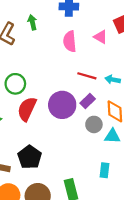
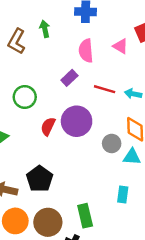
purple rectangle: (88, 101) -> (69, 78), moved
red semicircle: (27, 109) -> (48, 126), moved, size x0.7

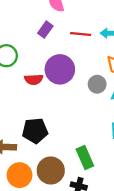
red semicircle: (48, 126) -> (34, 79), turned -108
black pentagon: (40, 179) -> (35, 131), turned -30

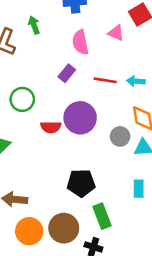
black pentagon: (35, 131) -> (81, 183), moved

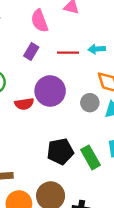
green rectangle: (102, 216) -> (90, 157), moved

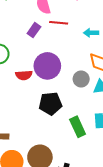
red line: (68, 53) -> (59, 23), moved
black pentagon: (60, 152) -> (50, 104), moved

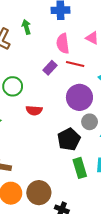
purple circle: (47, 66) -> (79, 97), moved
black pentagon: (50, 104) -> (69, 139), moved, turned -30

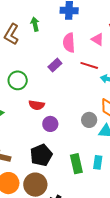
red line: (75, 64) -> (89, 65), moved
purple circle: (79, 97) -> (50, 124), moved, size x0.6
black pentagon: (69, 139) -> (41, 155), moved

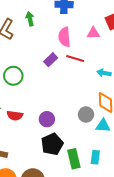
pink triangle: (98, 39) -> (93, 33), turned -32
red line: (89, 65) -> (75, 58), moved
red semicircle: (37, 105) -> (15, 116), moved
black pentagon: (41, 155) -> (52, 144), moved

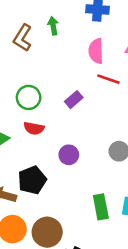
purple rectangle: (51, 60) -> (74, 100), moved
red semicircle: (15, 116) -> (34, 128), moved
black pentagon: (52, 144) -> (32, 180), moved

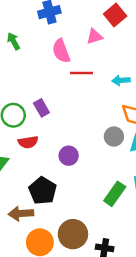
purple rectangle: (74, 100) -> (41, 108), moved, turned -60
green rectangle: (101, 207) -> (115, 194), turned 65

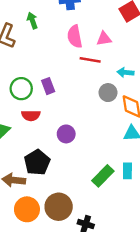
pink triangle: (94, 36) -> (104, 39), moved
gray circle: (114, 137) -> (108, 93), moved

